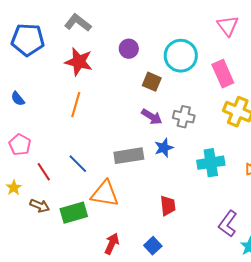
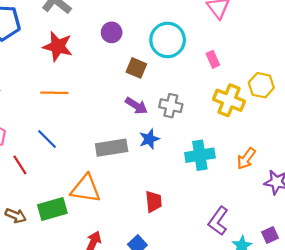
pink rectangle: (223, 74) -> (213, 59), size x0.6
orange line: (76, 105) -> (54, 93), turned 75
blue line: (78, 164) -> (47, 139), moved
brown arrow: (40, 206) -> (16, 216), moved

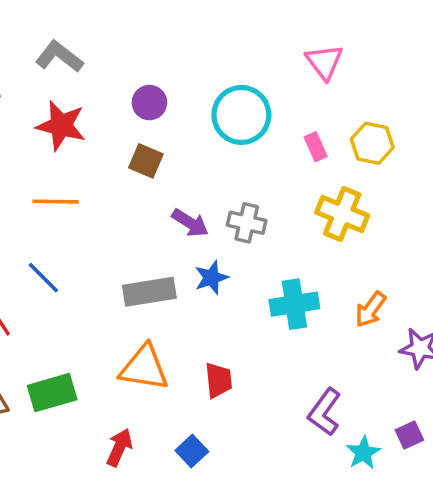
brown square: (136, 68) -> (146, 161), moved
yellow hexagon: (261, 85) -> (372, 143), moved
orange triangle: (86, 189) -> (144, 368), moved

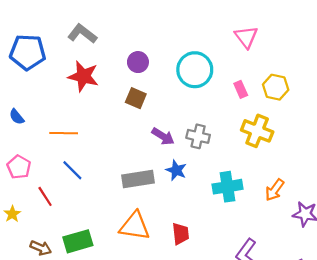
orange line: (56, 202) -> (64, 133), moved
blue star: (211, 278) -> (176, 170), turned -30

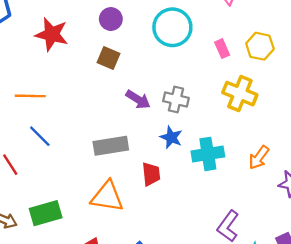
blue star: (176, 170) -> (171, 137), moved
red trapezoid: (181, 234) -> (151, 174), moved

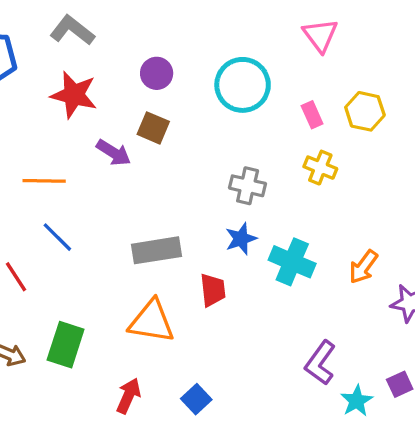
yellow cross: (240, 94) -> (320, 168), moved, size x0.7
purple arrow: (138, 99) -> (114, 153), moved
blue star: (171, 137) -> (241, 239), turned 30
cyan cross: (208, 154) -> (292, 262), turned 32
green rectangle: (46, 213) -> (66, 345), turned -56

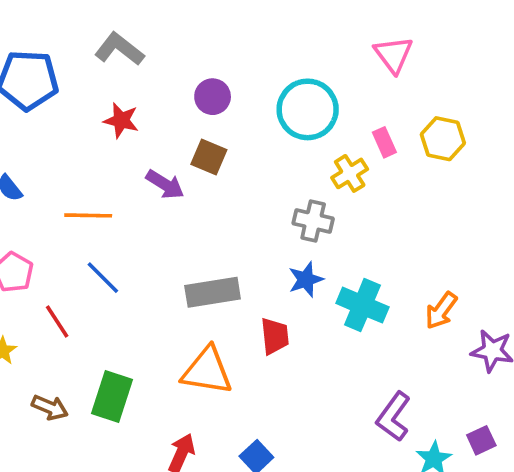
red star: (74, 95) -> (121, 120), size x0.7
yellow cross: (320, 168) -> (350, 173), moved, turned 36

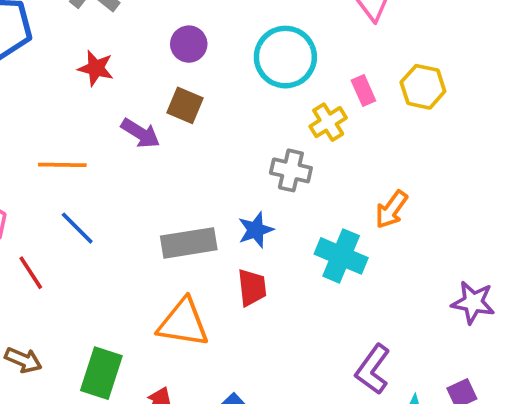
blue star: (306, 279) -> (256, 230), moved
orange arrow: (441, 311) -> (391, 209), moved
green rectangle: (112, 396) -> (101, 373), moved

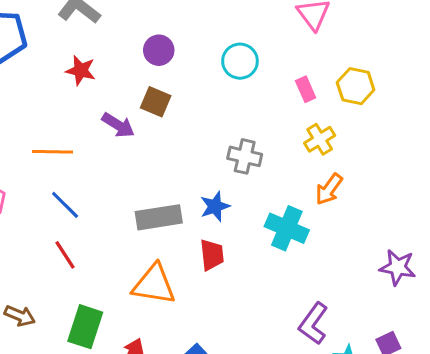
cyan circle: (285, 57) -> (240, 61), size x0.7
yellow cross: (328, 122) -> (320, 139), moved
red line: (31, 273) -> (65, 255), moved

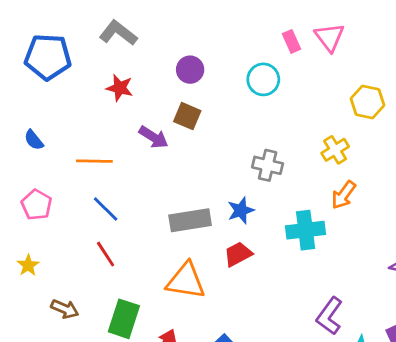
pink rectangle: (306, 89) -> (291, 41), moved
cyan cross: (287, 228) -> (306, 230), turned -30
red trapezoid: (212, 255) -> (238, 254), turned -112

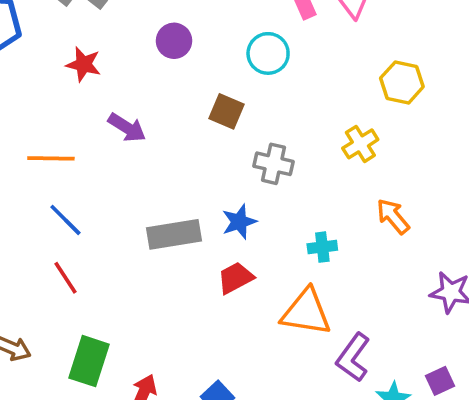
brown square: (187, 116) -> (226, 111), moved
orange arrow: (344, 195) -> (393, 216), moved, turned 104
cyan cross: (306, 230) -> (322, 247), size x0.6
orange triangle: (186, 281) -> (306, 312), moved

